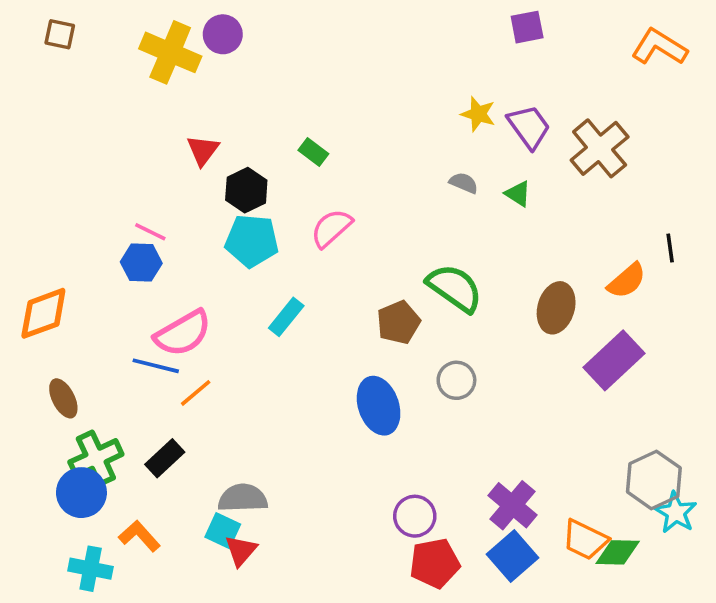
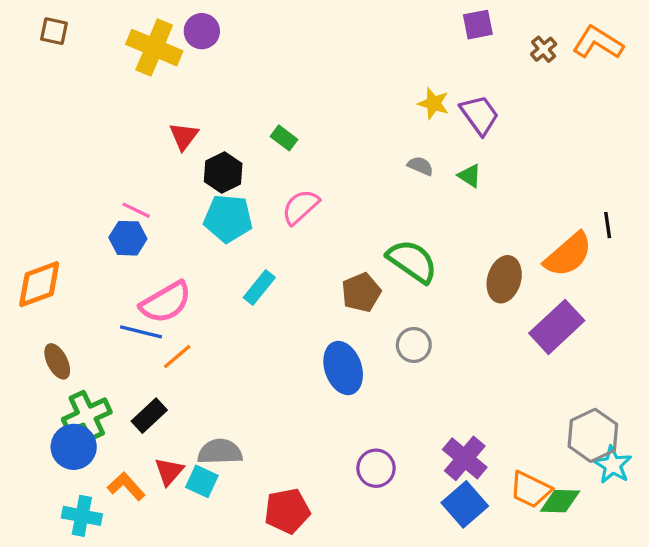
brown cross: (600, 148) -> (544, 49), moved, size x0.5
orange semicircle: (627, 281) -> (568, 255), size x1.4
red triangle: (241, 551) -> (169, 471), moved
red pentagon: (435, 563) -> (287, 511), moved

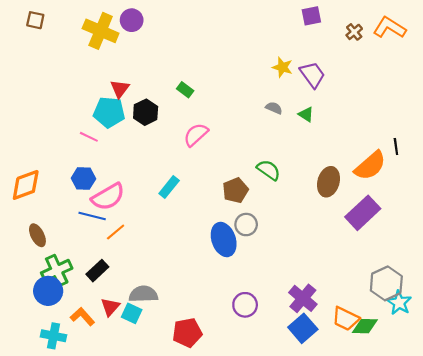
cyan pentagon: (228, 218) -> (109, 112), moved
blue hexagon: (128, 238) -> (83, 179), moved
green semicircle: (412, 261) -> (269, 170), size x0.7
gray circle: (414, 345) -> (246, 225), moved

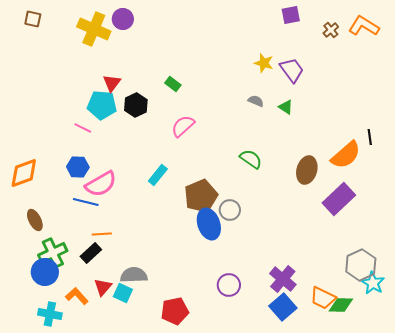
brown pentagon: (235, 190) -> (201, 196), moved, size x1.4
orange line: (116, 232) -> (102, 234), moved, turned 36

